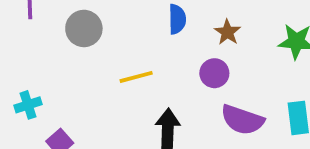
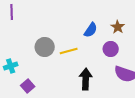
blue semicircle: (177, 19) -> (91, 30), moved, turned 35
gray circle: (84, 28) -> (45, 47), moved

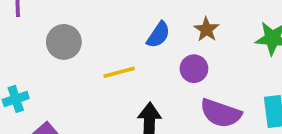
gray circle: (45, 47) -> (64, 42), moved

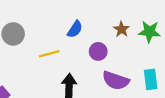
brown star: (206, 29) -> (121, 29), moved

